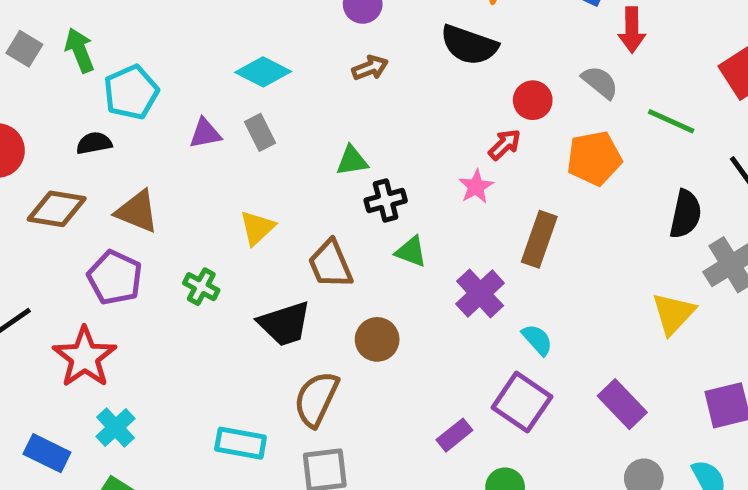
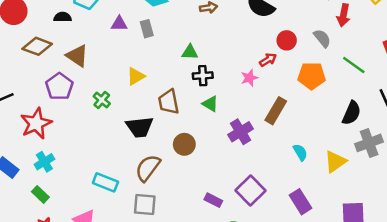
cyan semicircle: (537, 340) -> (300, 152), moved
purple rectangle: (454, 435) -> (213, 200), turned 54

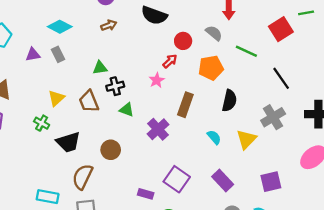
green cross: (102, 100) -> (42, 123), moved
brown trapezoid: (169, 102) -> (89, 101), moved
black semicircle: (352, 113) -> (229, 101), moved

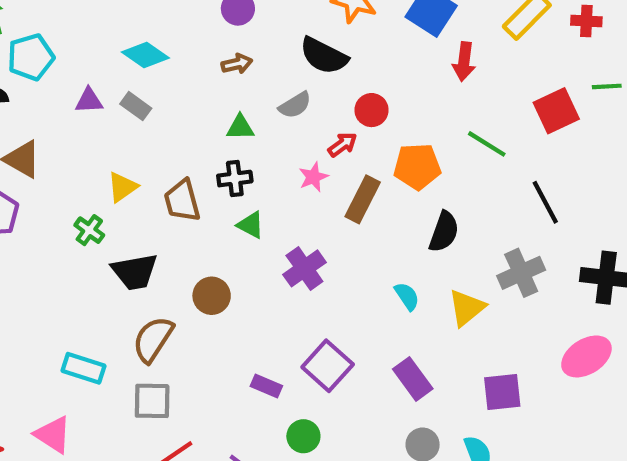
gray semicircle: (214, 33) -> (295, 105), moved, turned 102
gray rectangle: (58, 54) -> (136, 106), turned -35
green triangle: (100, 68) -> (240, 127), moved
brown rectangle: (185, 105) -> (363, 199), moved

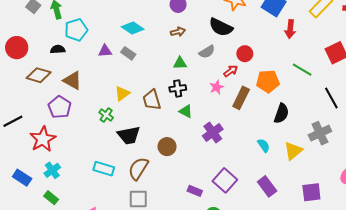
cyan rectangle: (83, 368) -> (104, 169), moved

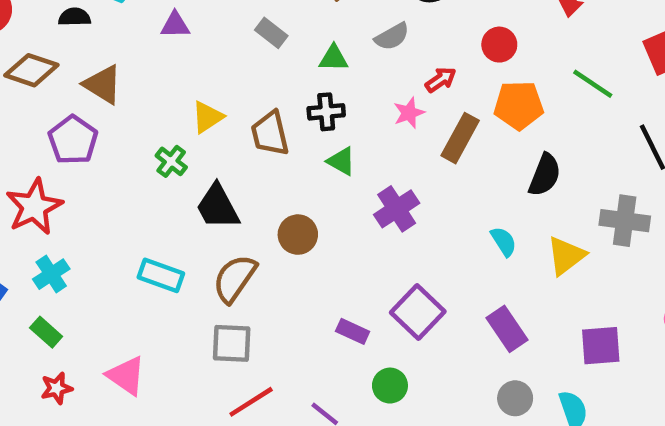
gray rectangle: (128, 53) -> (271, 33), moved
red circle: (245, 54) -> (499, 45), moved
gray cross: (320, 133) -> (625, 221), turned 30
black trapezoid: (129, 135) -> (218, 207), turned 70

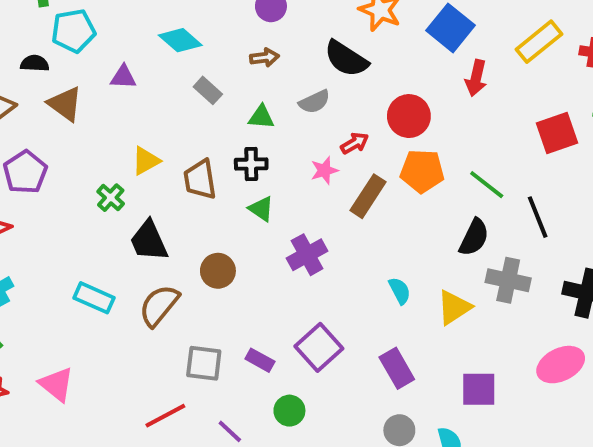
red circle: (499, 45) -> (409, 116), size x1.4
brown triangle: (103, 84) -> (65, 104), moved
green line: (593, 84) -> (487, 185), moved
black semicircle: (545, 175) -> (474, 237), moved
gray square: (232, 343) -> (204, 363), moved

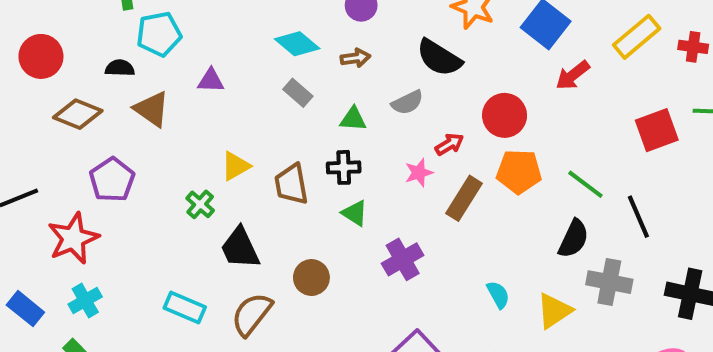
cyan diamond: (180, 40) -> (297, 44), moved
red arrow: (476, 78) -> (573, 75), turned 40

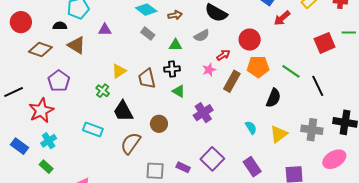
black semicircle: (574, 239) -> (273, 98), moved
gray cross: (609, 282) -> (312, 130), moved
cyan rectangle: (185, 307) -> (93, 130), moved

